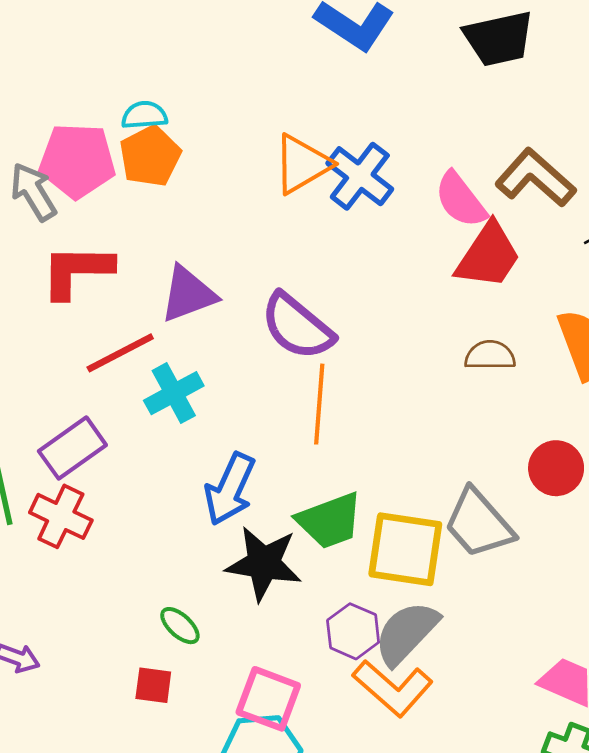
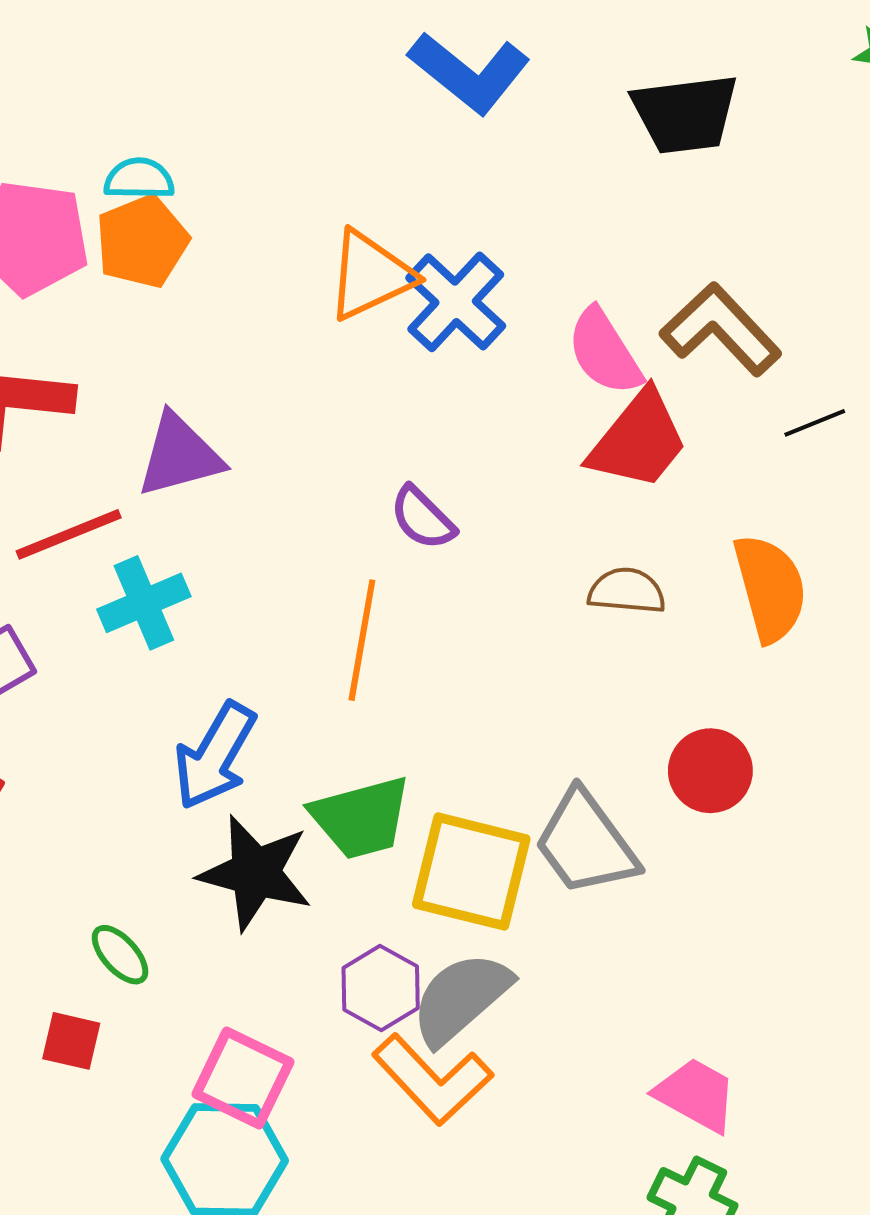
purple semicircle: (297, 327) -> (423, 518), moved, size x0.6

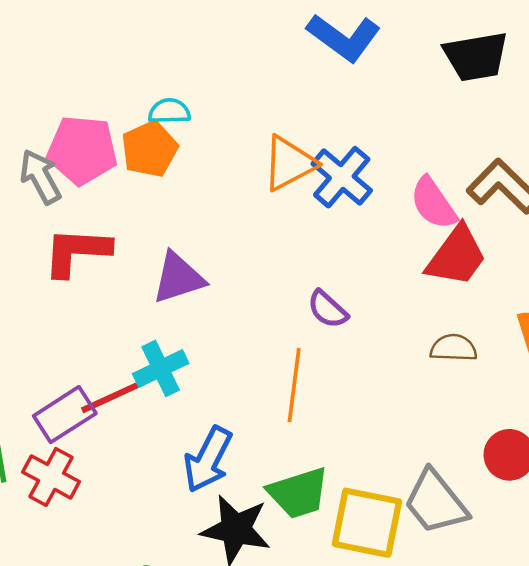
cyan semicircle: (139, 179) -> (169, 111), moved
red line: (69, 534) -> (113, 396), moved

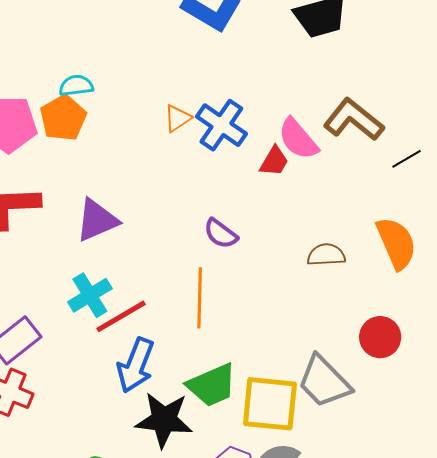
orange triangle: (289, 163) -> (178, 118), size x0.6
red trapezoid: (457, 256) -> (274, 161), moved, size x0.6
red line: (113, 396) -> (121, 316), moved

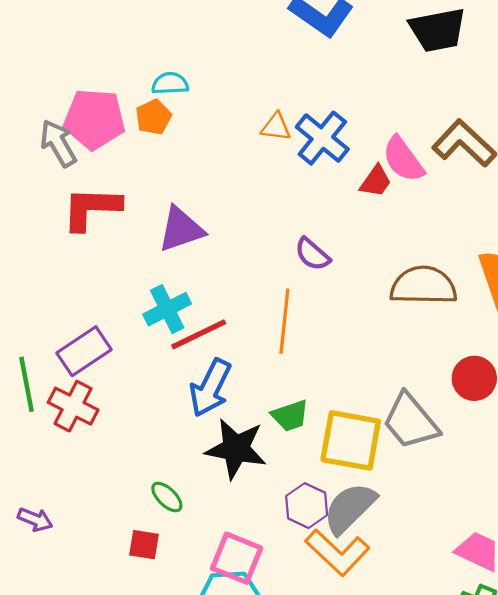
orange pentagon: (63, 118) -> (153, 117), size x0.7
orange triangle: (178, 118) -> (276, 127), turned 36
brown semicircle: (326, 255) -> (423, 286), size x1.6
green trapezoid: (212, 385) -> (290, 416), size x0.7

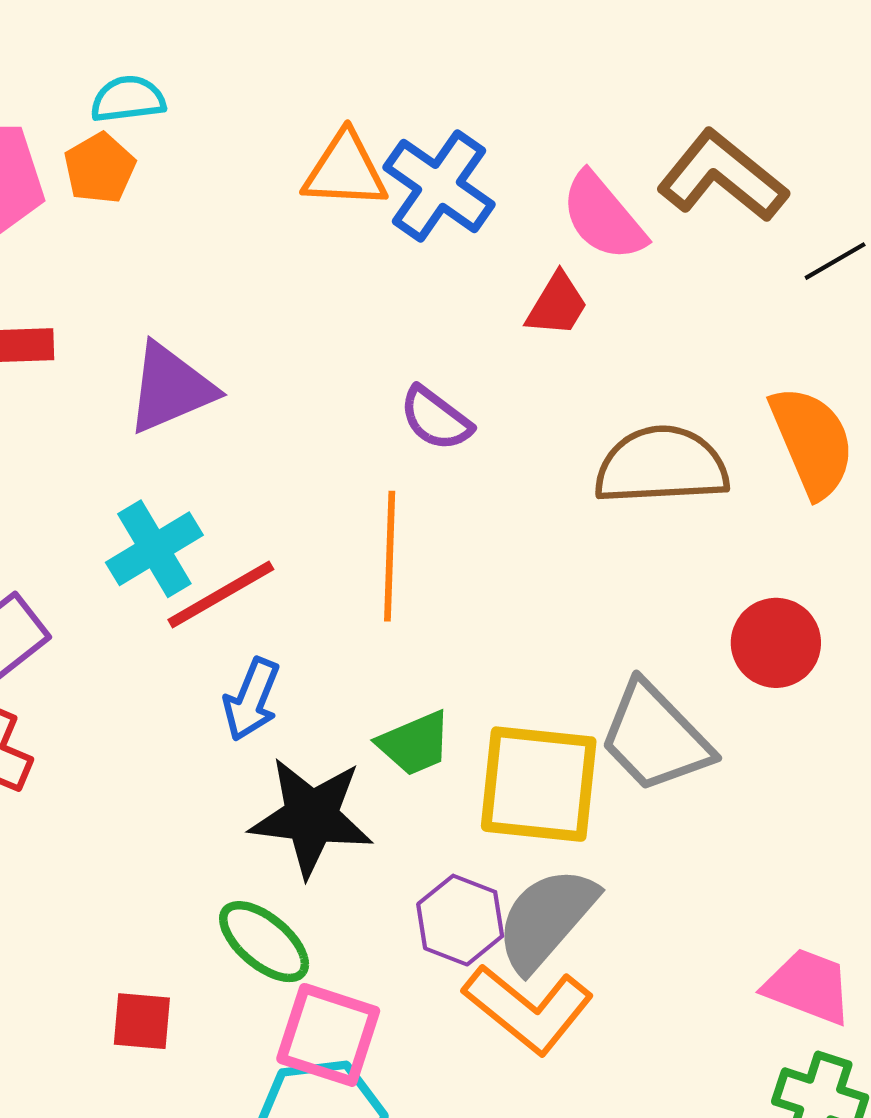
orange triangle: (276, 127) -> (345, 170), size x1.4
red trapezoid: (376, 181) -> (557, 305), moved
blue arrow: (210, 388) -> (251, 699), size x0.7
green ellipse: (167, 497) -> (264, 942), moved, size x1.4

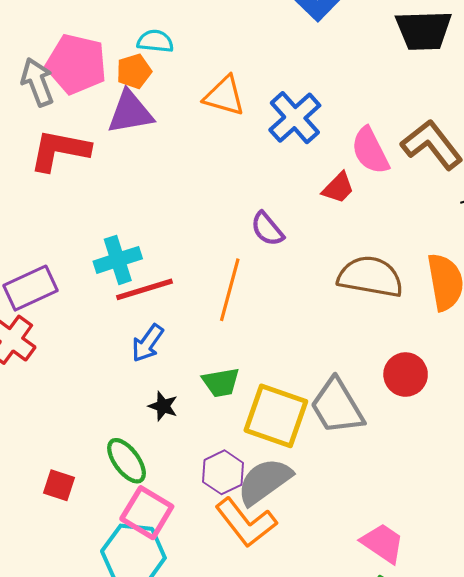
orange triangle: (345, 170) -> (224, 96), moved
purple triangle: (170, 388) -> (130, 112), moved
black star: (311, 817) -> (163, 406), size x0.5

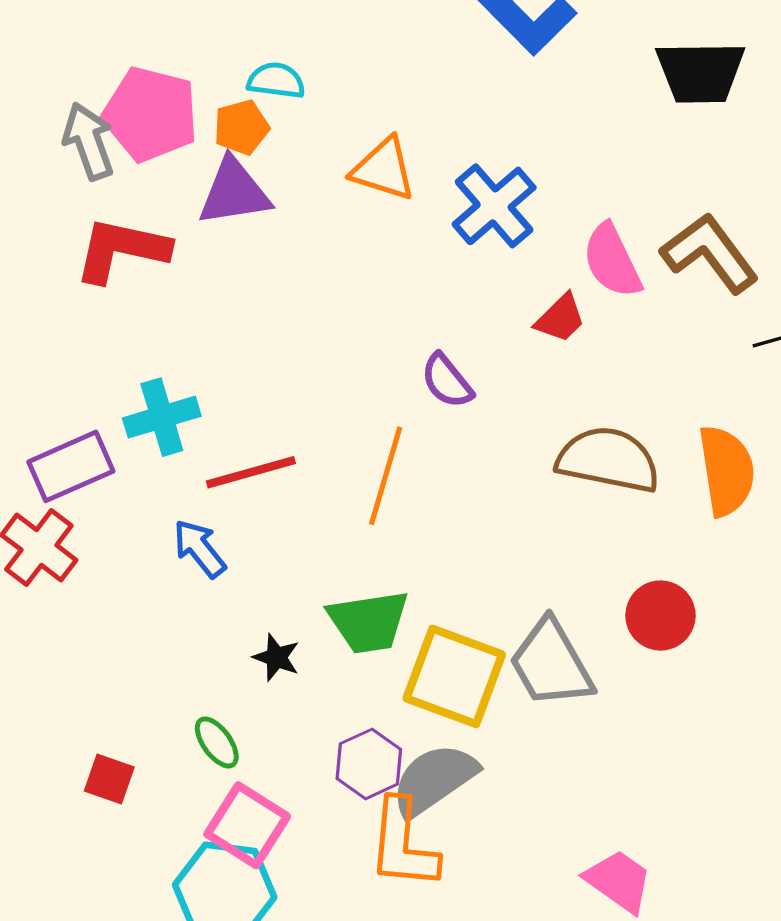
cyan cross: (118, 260) -> (162, 417), moved
blue arrow: (148, 343) -> (199, 548), moved, turned 105
green trapezoid: (221, 382) -> (368, 622), size x1.4
green ellipse: (127, 461) -> (217, 742), size x0.7
orange L-shape: (246, 523) -> (403, 844), turned 42

